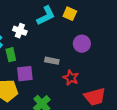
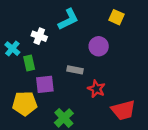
yellow square: (70, 14) -> (117, 17), moved
purple circle: (82, 44) -> (99, 46), moved

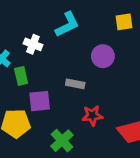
yellow square: (117, 17) -> (124, 22), turned -32
red star: (96, 89) -> (92, 116), moved, turned -30

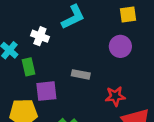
purple circle: (103, 56) -> (120, 46), moved
red star: (92, 116) -> (115, 96), moved

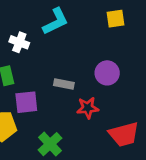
purple circle: (120, 46) -> (107, 73), moved
red star: (115, 96) -> (88, 108), moved

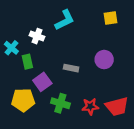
purple square: (26, 102) -> (42, 82), turned -30
red star: (88, 108) -> (90, 106), moved
green cross: (50, 144) -> (60, 103), moved, turned -30

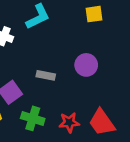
red trapezoid: (117, 106) -> (102, 122), turned 70

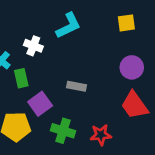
purple circle: (86, 65) -> (132, 67), moved
red trapezoid: (102, 122) -> (134, 105), moved

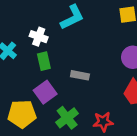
green rectangle: (21, 78) -> (44, 61), moved
green cross: (63, 131) -> (67, 118), turned 35

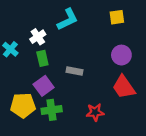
white cross: (39, 37) -> (38, 37), turned 35
green cross: (67, 118) -> (52, 110), moved, turned 30

